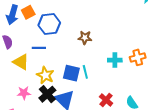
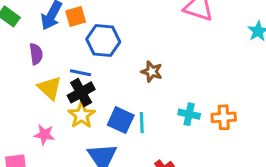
black cross: (47, 94) -> (81, 92), moved

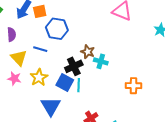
black cross: (81, 92) -> (74, 66), moved
cyan cross: (189, 114) -> (101, 61), moved
pink star: (44, 135) -> (14, 79), moved

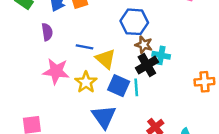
blue hexagon: (57, 29) -> (134, 22), moved
yellow triangle: (19, 58) -> (106, 59), moved
black cross: (74, 66) -> (147, 65), moved
pink star: (14, 79) -> (56, 71), moved, size x1.5

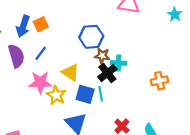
purple semicircle: (47, 32) -> (16, 56), size x1.5
blue line: (84, 47) -> (41, 53), moved, turned -56
pink star: (56, 71) -> (40, 82), moved

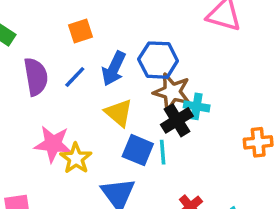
blue arrow: (23, 26) -> (114, 68), moved
brown star: (102, 56) -> (172, 92), size x1.5
pink star: (40, 82) -> (53, 144), moved
yellow star: (56, 95) -> (76, 158), moved

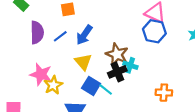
blue hexagon: (158, 60) -> (154, 31), moved
cyan line: (163, 152) -> (106, 89), turned -56

